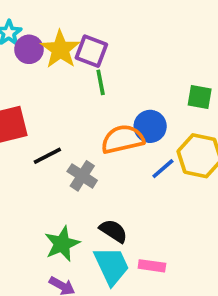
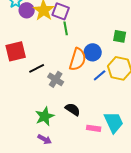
orange semicircle: (123, 139) -> (78, 59), turned 120
cyan trapezoid: (112, 266) -> (114, 122), moved

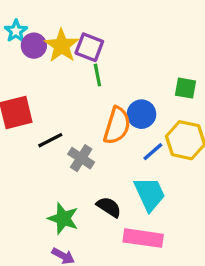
green star: (45, 116) -> (63, 218), turned -30
cyan trapezoid: (114, 122) -> (150, 194), moved
pink rectangle: (94, 128) -> (143, 238), size x1.6

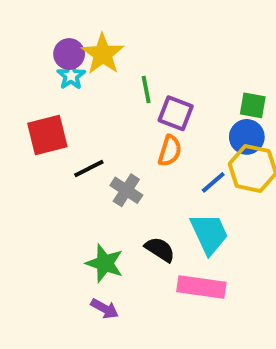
cyan star: (16, 31) -> (71, 76), moved
purple square: (89, 47) -> (176, 113), moved
blue circle: (141, 114) -> (247, 137), moved
orange semicircle: (117, 126) -> (170, 151), size x0.7

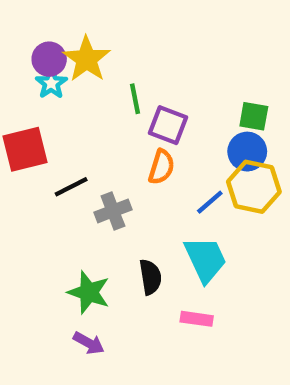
gray cross: (126, 190) -> (113, 211), turned 36
black semicircle: (160, 249) -> (150, 277), turned 48
pink rectangle: (201, 287) -> (197, 319), size x0.6

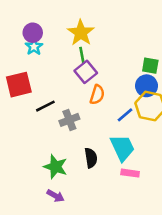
yellow star: (87, 59) -> (81, 33), moved
purple square: (168, 125) -> (86, 72), moved, turned 30
pink rectangle: (197, 319) -> (130, 173), moved

